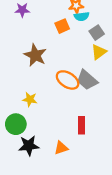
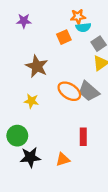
yellow star: (30, 99) -> (31, 101), moved

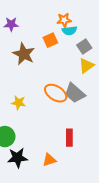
brown star: (37, 66) -> (24, 54), moved

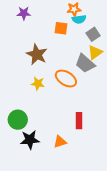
orange square: (50, 40) -> (61, 28), turned 32
brown star: (24, 54) -> (37, 54), moved
gray trapezoid: (75, 93) -> (85, 63), moved
yellow star: (19, 103) -> (38, 84), moved

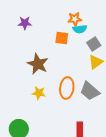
gray trapezoid: (85, 63) -> (90, 91), moved
orange ellipse: (66, 79) -> (67, 88), turned 65

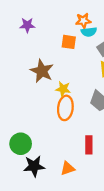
orange ellipse: (67, 88) -> (65, 108), moved
yellow star: (39, 93) -> (63, 89), moved

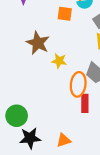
orange ellipse: (65, 108) -> (78, 84), moved
red rectangle: (89, 145) -> (85, 103), moved

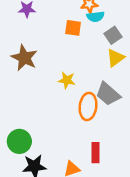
brown star: (38, 43) -> (24, 58), moved
red rectangle: (85, 103) -> (95, 153), moved

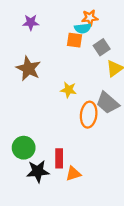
cyan semicircle: (95, 17) -> (83, 28), moved
gray square: (113, 35) -> (102, 47), moved
red rectangle: (95, 153) -> (59, 158), moved

